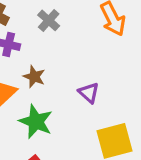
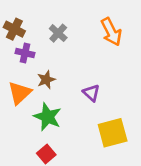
brown star: (34, 77) -> (46, 80), turned 30

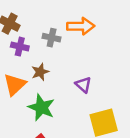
orange arrow: (111, 32) -> (81, 26), moved, turned -64
gray cross: (58, 33) -> (52, 38), moved, turned -30

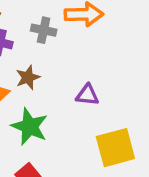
purple triangle: (83, 85) -> (87, 95), turned -36

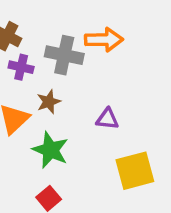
gray cross: (44, 30) -> (64, 55), size x1.5

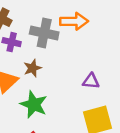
purple triangle: (107, 119) -> (91, 81), moved

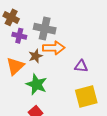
orange arrow: (74, 21) -> (54, 48), moved

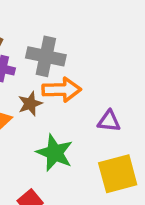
green star: (37, 84) -> (55, 153), moved

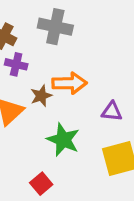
gray cross: (46, 56) -> (55, 27), moved

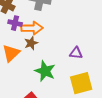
orange arrow: (69, 83) -> (32, 28), moved

